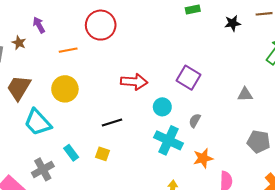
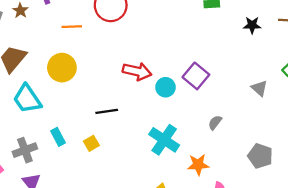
gray triangle: (245, 94) -> (259, 88), moved, turned 35
cyan circle: (162, 107) -> (165, 87), moved
gray semicircle: (195, 121) -> (215, 123), moved
yellow square: (103, 154) -> (91, 143), turned 32

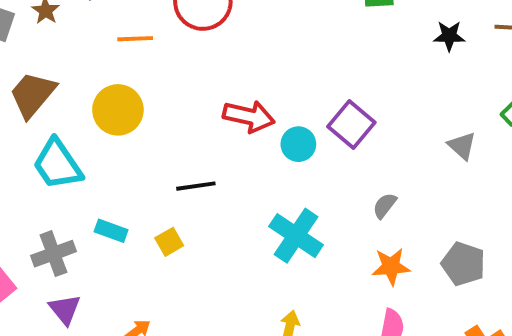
cyan rectangle: (58, 137) -> (111, 231), turned -42
orange star: (198, 165) -> (391, 267), moved

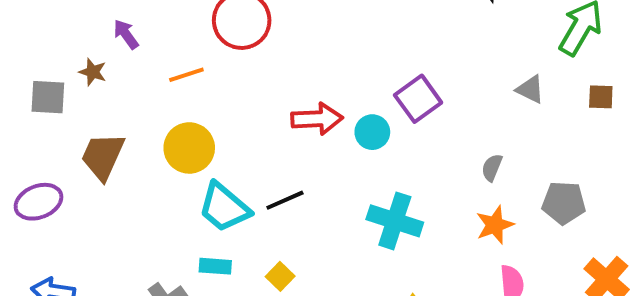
purple square: (351, 124) -> (418, 99), turned 30
cyan trapezoid: (57, 164) -> (224, 207), moved
gray semicircle: (385, 206) -> (492, 168), moved
yellow square: (169, 242) -> (280, 276), moved

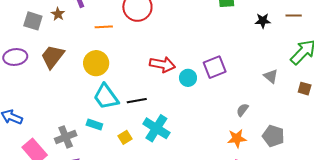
purple ellipse: (38, 202) -> (15, 57), moved
cyan cross: (395, 221) -> (156, 128), moved

